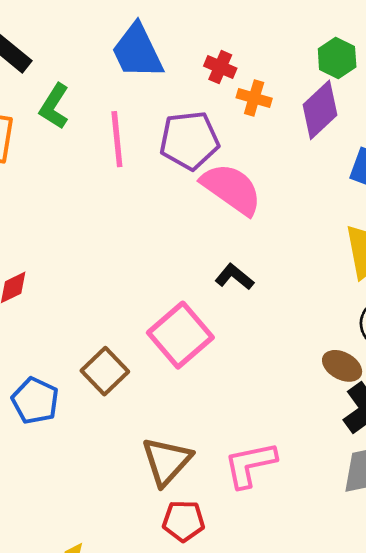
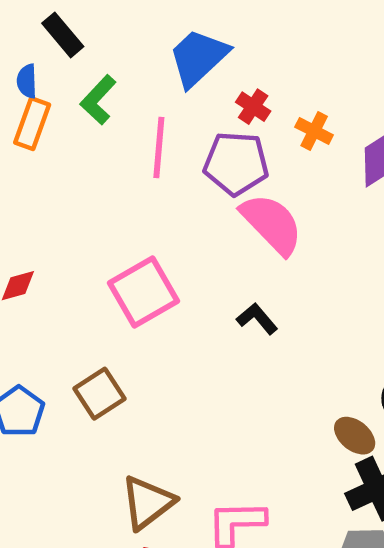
blue trapezoid: (137, 51) -> (198, 58), turned 62
red cross: (220, 67) -> (253, 107), moved
pink square: (180, 335) -> (143, 292), moved

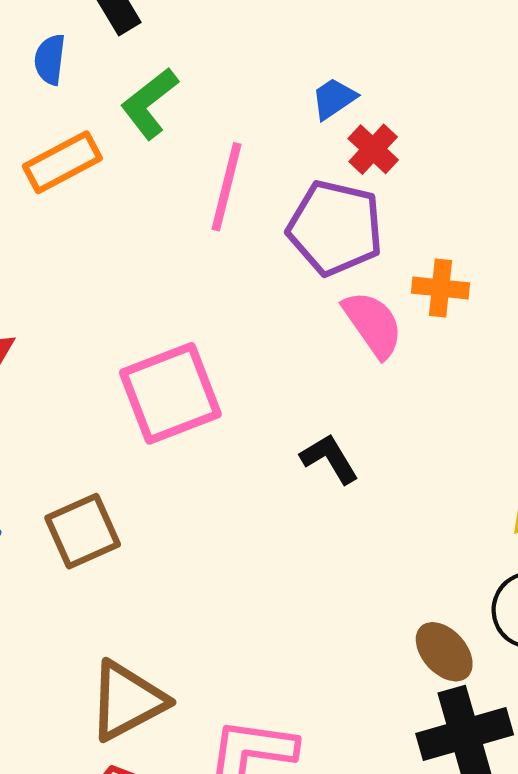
blue trapezoid: (198, 58) -> (334, 99), moved, size x0.5
orange rectangle: (32, 124) -> (62, 162), moved, turned 33
orange cross: (314, 131) -> (441, 288), moved, turned -30
pink semicircle: (272, 224) -> (373, 324), size x0.7

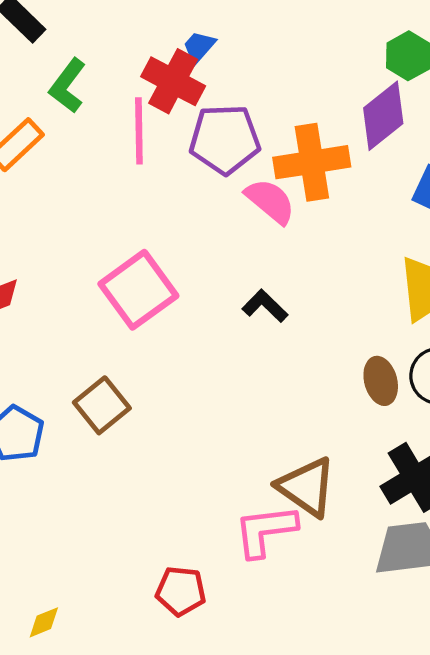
red cross: (373, 149) -> (173, 81), moved, size x1.6
orange cross: (441, 288) -> (312, 162), size x1.8
brown ellipse: (444, 652) -> (381, 381), moved, turned 42
brown triangle: (127, 701) -> (307, 487), moved, turned -42

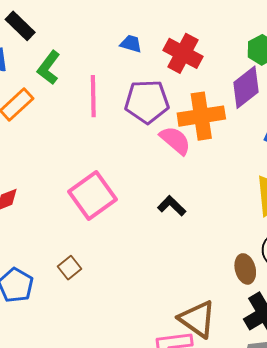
blue trapezoid: (199, 47) -> (131, 44), turned 65
red cross: (173, 81) -> (183, 53), moved
brown ellipse: (381, 381) -> (245, 269), moved
brown square: (102, 405) -> (69, 268), size x0.7

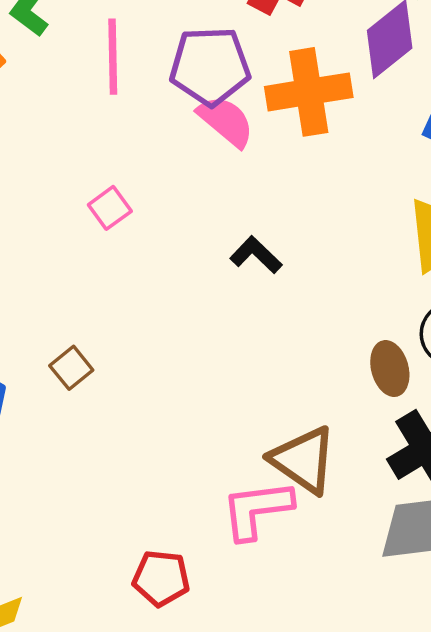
pink semicircle: (175, 140) -> (226, 121), moved
pink square: (93, 195) -> (110, 208), moved, size x0.5

